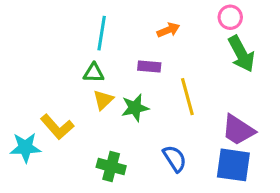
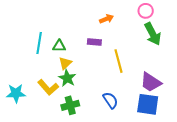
cyan line: (102, 33) -> (39, 43), moved
green star: (135, 108) -> (67, 78), moved, turned -30
yellow L-shape: (57, 127) -> (48, 87), moved
green cross: (111, 167) -> (70, 105), turned -30

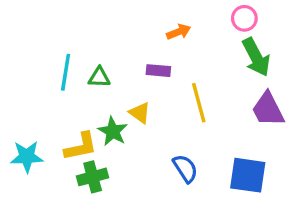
yellow triangle: (65, 63) -> (140, 113), moved, turned -40
purple trapezoid: (151, 82) -> (268, 109), moved, turned 30
yellow L-shape: (48, 87) -> (81, 147), turned -60
green cross: (70, 105) -> (93, 177), moved

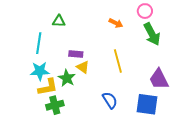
orange arrow: (179, 32) -> (116, 23), moved, turned 48
purple rectangle: (158, 71) -> (76, 54), moved
green triangle: (99, 77) -> (59, 21), moved
purple trapezoid: (268, 109) -> (159, 79), moved
cyan star: (27, 157) -> (40, 71), moved

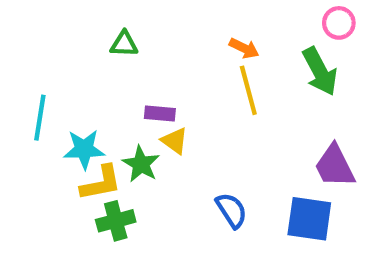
pink circle: (145, 11) -> (339, 23), moved
cyan line: (39, 43) -> (40, 118), moved
yellow line: (118, 61) -> (248, 90), moved

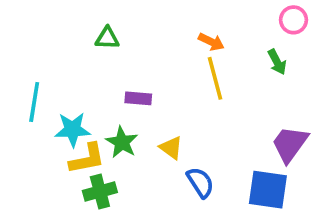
green arrow: (320, 71) -> (277, 62), size x0.6
yellow triangle: (175, 141) -> (171, 148), moved
purple trapezoid: (335, 166) -> (290, 144), turned 63

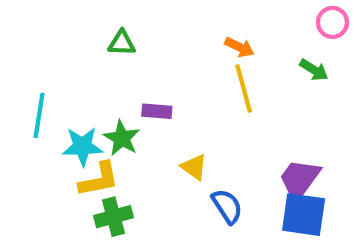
green arrow: (277, 62) -> (314, 70), turned -30
green star: (122, 142) -> (122, 138), moved
purple trapezoid: (290, 144) -> (299, 179), moved

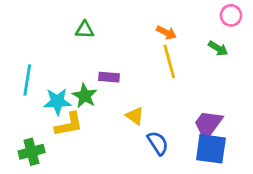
green cross: (113, 217) -> (32, 152), moved

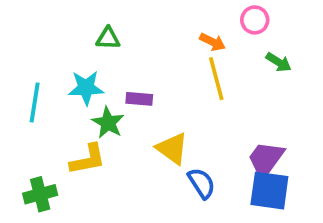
pink circle: (231, 15) -> (255, 20), moved
cyan star: (57, 101) -> (86, 88), moved
yellow triangle: (135, 116) -> (172, 148), size x1.4

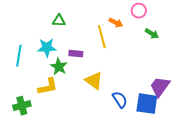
yellow line: (216, 79) -> (102, 37), moved
purple trapezoid: (266, 159) -> (160, 87), moved
blue semicircle: (202, 183) -> (120, 100), moved

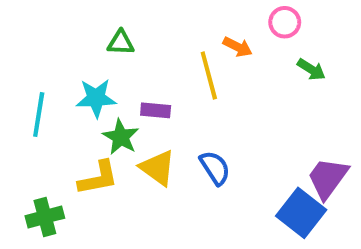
yellow triangle: (94, 81) -> (158, 168), moved
blue semicircle: (120, 100) -> (215, 168), moved
blue square: (147, 104) -> (301, 213), turned 30

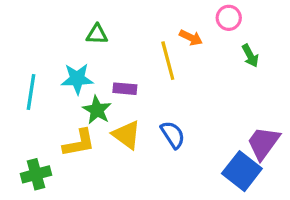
green arrow: (311, 69) -> (250, 56), turned 30

